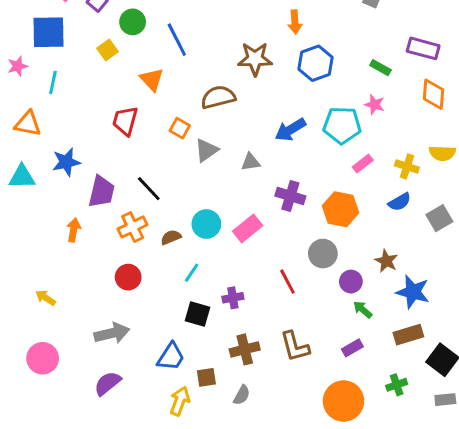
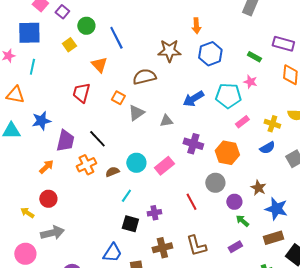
orange arrow: (74, 230) -> (46, 167), turned 35
red circle: (128, 277) -> (48, 199), moved
gray arrow: (112, 333) -> (52, 233), moved

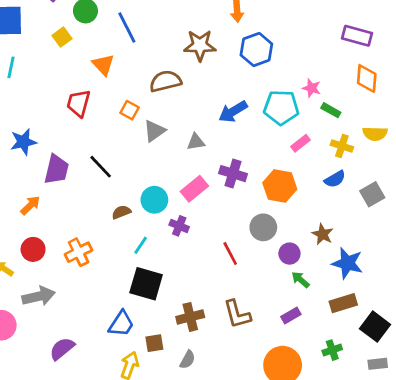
green rectangle: (254, 57) -> (331, 110), moved
orange cross: (86, 165) -> (79, 252), moved
pink rectangle: (164, 166) -> (194, 189), moved
purple cross: (154, 213) -> (179, 226), moved, turned 32
black square: (130, 224) -> (146, 284), size x1.4

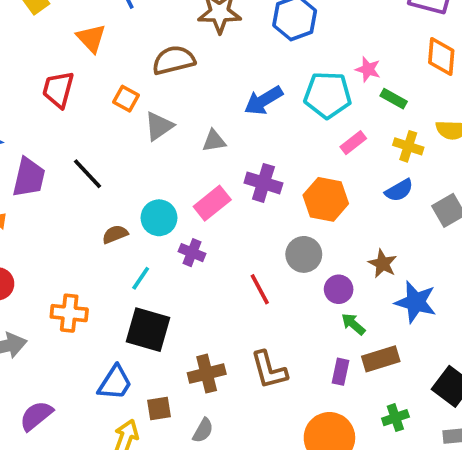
orange cross: (79, 252) -> (69, 313), moved, turned 32
brown rectangle: (343, 303) -> (381, 359), moved
purple rectangle: (291, 316) -> (340, 372), turned -48

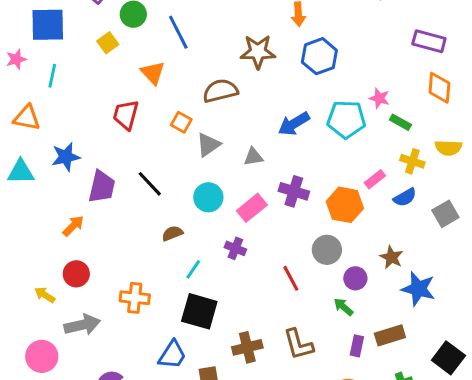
pink rectangle: (353, 143) -> (375, 179), moved
cyan circle: (159, 218) -> (208, 197), moved
green arrow: (353, 324) -> (343, 307), moved

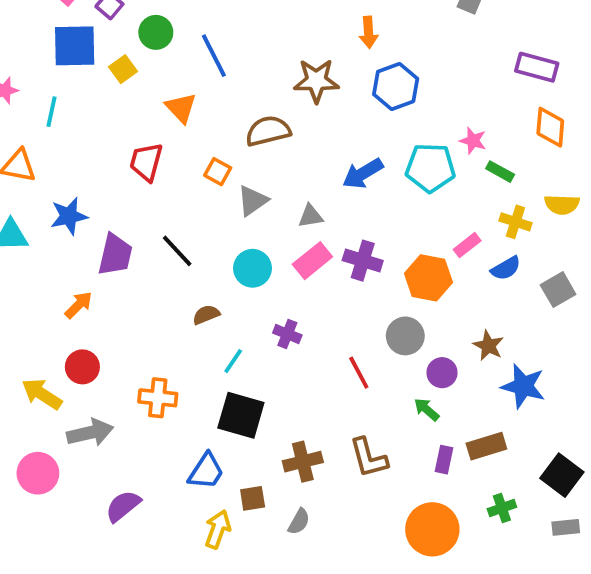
blue square: (48, 25) -> (75, 46), moved
pink rectangle: (252, 208) -> (312, 261), moved
yellow arrow: (45, 295) -> (42, 394), size x1.5

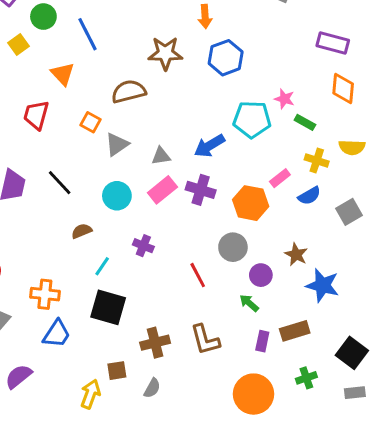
blue arrow: (363, 174) -> (209, 146), moved
blue trapezoid: (206, 471) -> (57, 334), moved

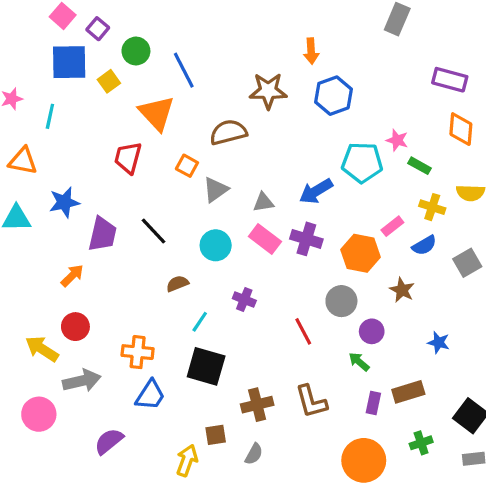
orange triangle: (63, 74) -> (157, 113), size x1.4
pink rectangle: (162, 190) -> (265, 239), turned 76
brown star: (296, 254) -> (402, 290), moved
blue star: (323, 285) -> (439, 343), size x0.6

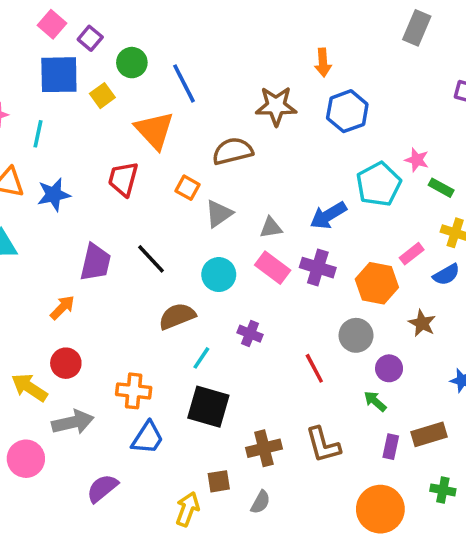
cyan pentagon: (362, 163) -> (379, 184), turned -30
blue star: (64, 202) -> (54, 195), moved
brown semicircle: (177, 284) -> (177, 316), size x1.5
green cross: (421, 443) -> (443, 490), turned 30

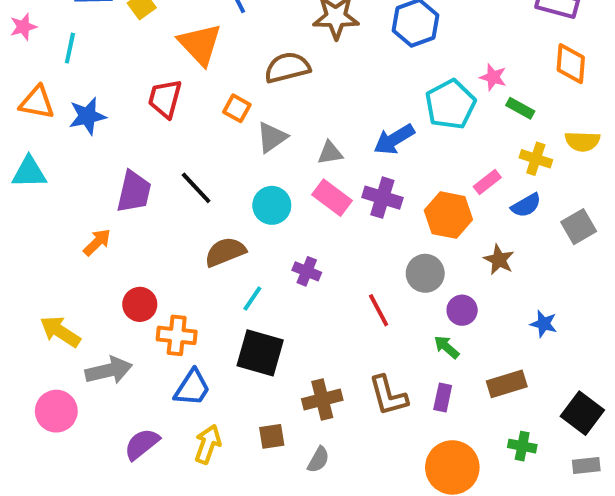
red circle: (66, 363) -> (140, 304), moved
purple rectangle: (391, 447) -> (443, 398), moved
yellow arrow: (187, 509) -> (208, 444), moved

